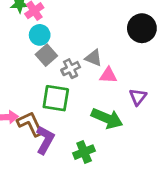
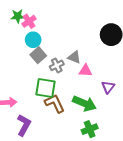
brown L-shape: (30, 124) -> (55, 103), moved
purple L-shape: (45, 140) -> (24, 125), moved
green cross: (84, 152) -> (90, 129), moved

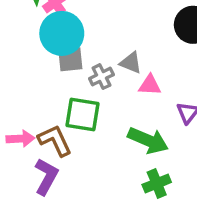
cyan circle: (33, 40) -> (62, 33), size x1.6
gray square: (38, 55) -> (70, 59), turned 35
brown L-shape: (55, 103) -> (55, 140), moved

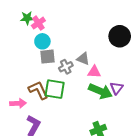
cyan circle: (62, 33) -> (42, 41), size x0.6
brown L-shape: (55, 140) -> (38, 90), moved
green arrow: (148, 140) -> (100, 91), moved

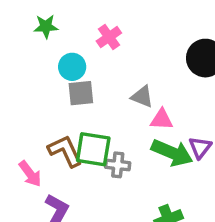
pink cross: (38, 23) -> (109, 37), moved
gray cross: (66, 67) -> (118, 165), moved, turned 32
pink arrow: (18, 103) -> (30, 174), turned 56

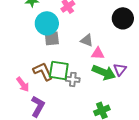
cyan circle: (72, 67) -> (47, 23), size x1.5

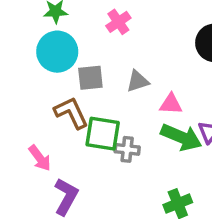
cyan circle: (47, 23) -> (57, 52), moved
gray triangle: (87, 40) -> (138, 81), moved, turned -40
brown L-shape: (43, 71) -> (71, 113), moved

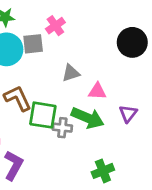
gray square: (90, 78) -> (33, 44), moved
green arrow: (181, 137) -> (88, 118), moved

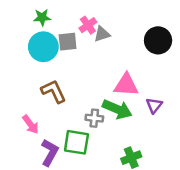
gray triangle: (71, 73) -> (102, 34), moved
pink triangle: (97, 91) -> (126, 85), size x1.5
green square: (43, 115) -> (76, 142), moved

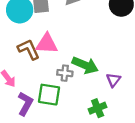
pink triangle: (126, 85) -> (47, 44), moved
purple triangle: (154, 105) -> (113, 80), moved

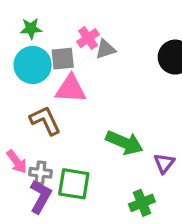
pink triangle: (47, 44) -> (71, 89), moved
gray cross: (65, 73) -> (40, 173), moved

